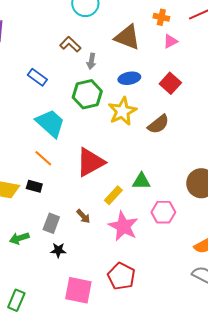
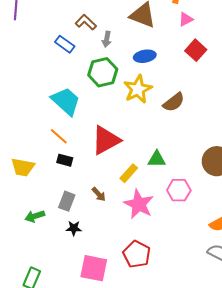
blue rectangle: (37, 77) -> (65, 44), moved
red square: (170, 83) -> (196, 50), moved
black rectangle: (34, 186) -> (65, 160), moved

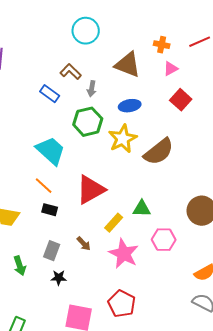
brown semicircle: (174, 102) -> (159, 152), size x1.4
green arrow: (35, 216) -> (20, 266), turned -90

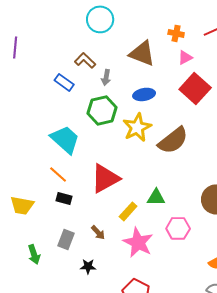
red square: (181, 100) -> (195, 88), size x1.4
black star: (59, 278) -> (88, 266), moved

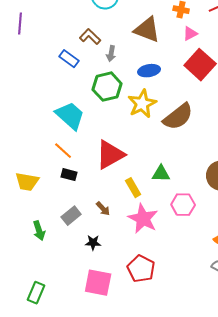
yellow rectangle: (128, 211) -> (133, 188), turned -72
gray rectangle: (66, 239) -> (71, 216), turned 30

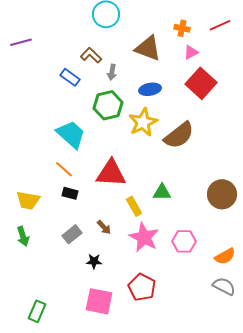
purple line: (20, 24) -> (21, 42), turned 70
red triangle: (110, 155) -> (111, 173), turned 32
pink hexagon: (183, 205) -> (184, 241), moved
green arrow: (39, 231) -> (23, 236), moved

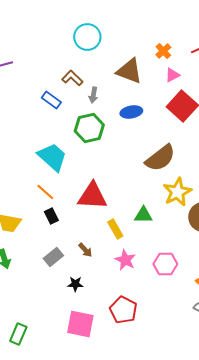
orange cross: (182, 28) -> (163, 51), turned 35
yellow star: (143, 122) -> (177, 192), moved
black rectangle: (70, 193) -> (51, 216), turned 49
pink star: (144, 237) -> (125, 260), size x0.7

